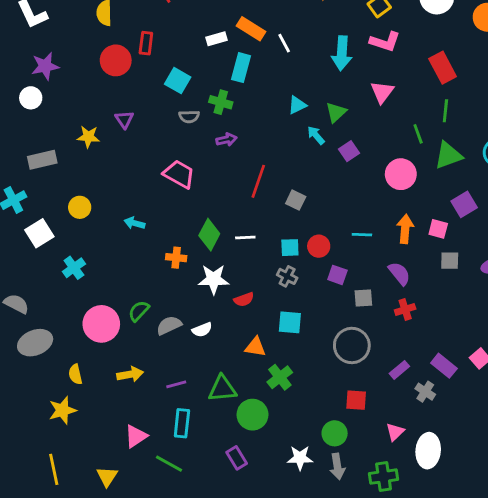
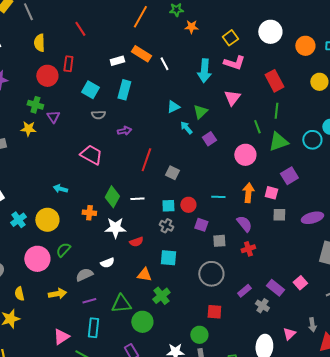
cyan rectangle: (241, 68) -> (124, 90), moved
green cross: (221, 102) -> (35, 105), moved
yellow circle: (80, 207) -> (47, 220), moved, size x1.5
gray semicircle: (169, 325) -> (84, 275), moved
pink triangle: (395, 432) -> (289, 334), moved

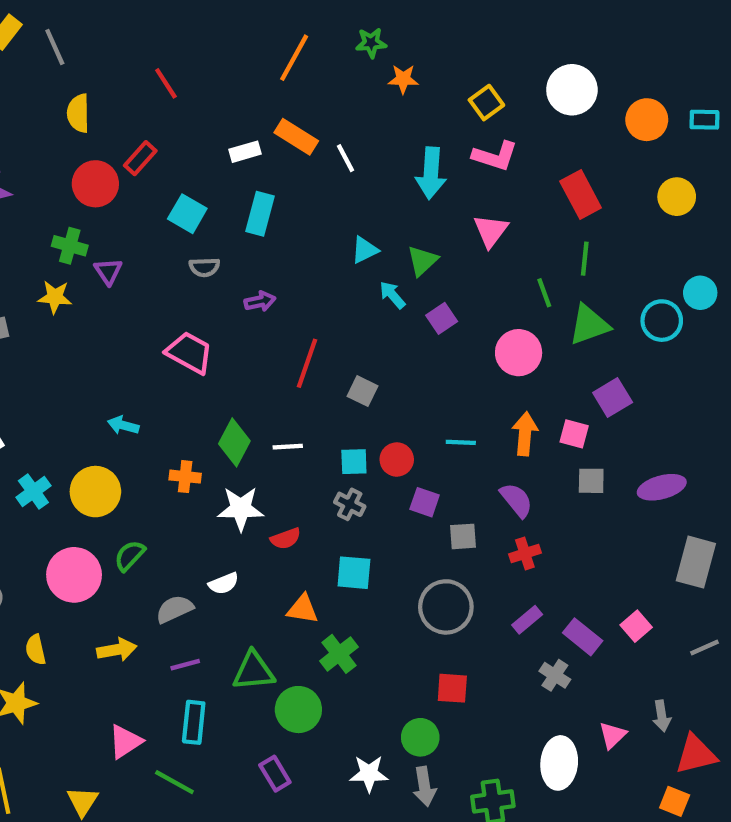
red rectangle: (68, 64) -> (140, 158), turned 35
purple rectangle: (244, 291) -> (527, 620), moved

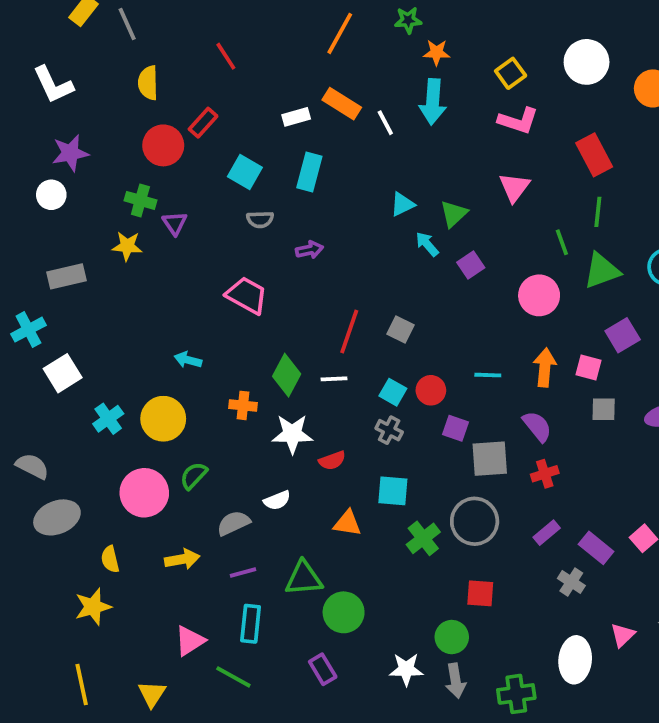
cyan arrow: (431, 173) -> (433, 102), moved
red line: (307, 363) -> (349, 331), moved
cyan square: (354, 462) -> (393, 392), turned 32
gray square: (463, 536) -> (490, 459), size x1.5
green cross: (339, 654) -> (423, 538), moved

